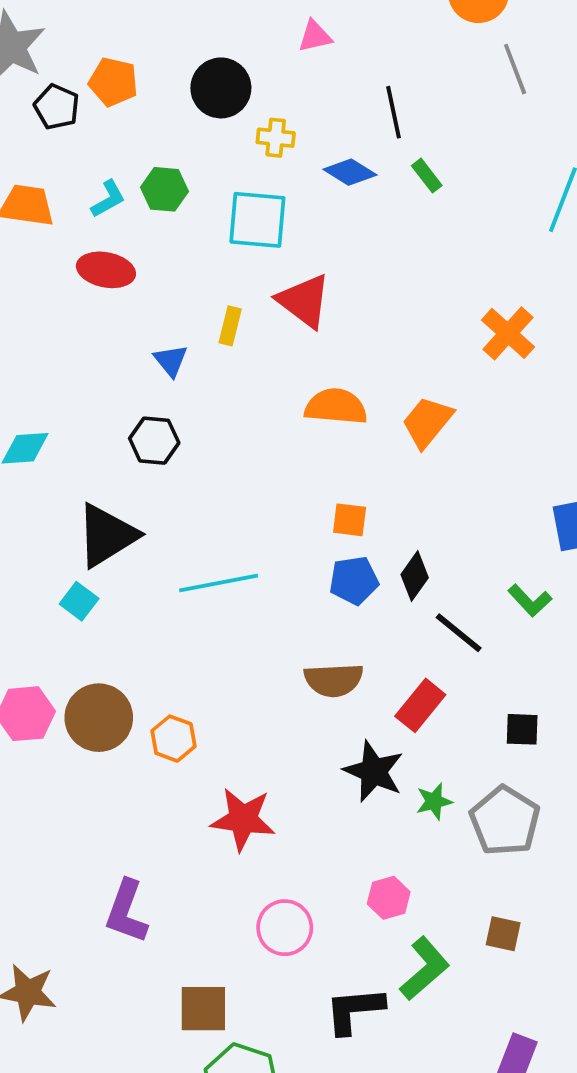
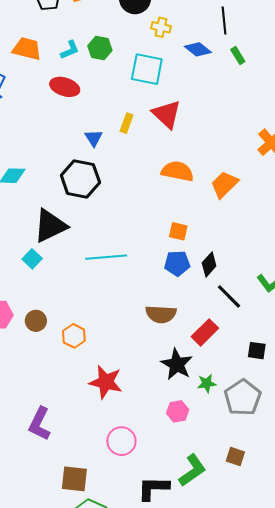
black hexagon: (154, 441) -> (80, 179), size x1.5
brown circle: (99, 718) -> (36, 321), size x0.6
pink hexagon: (389, 898) -> (178, 411), moved

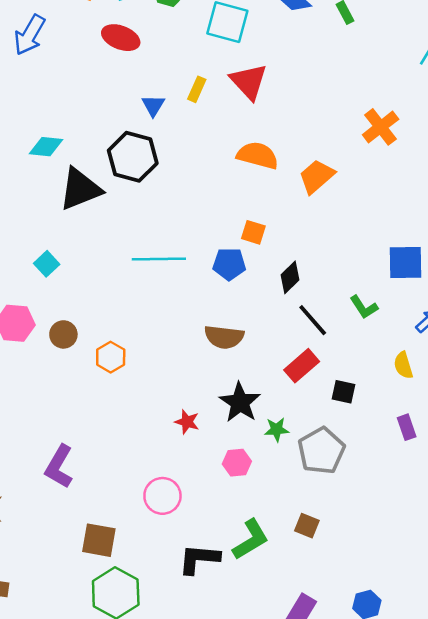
black triangle: (50, 226) -> (80, 189), moved
cyan square: (32, 259) -> (47, 264), moved
blue pentagon: (177, 263) -> (229, 264), moved
red rectangle: (205, 332) -> (302, 366), moved
red star: (106, 382) -> (187, 422), moved, size x0.6

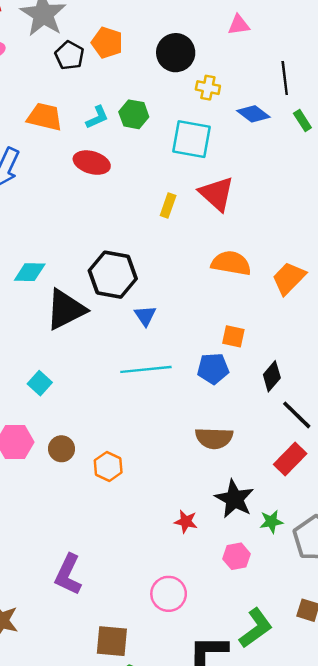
blue triangle: (153, 106) -> (145, 316), moved

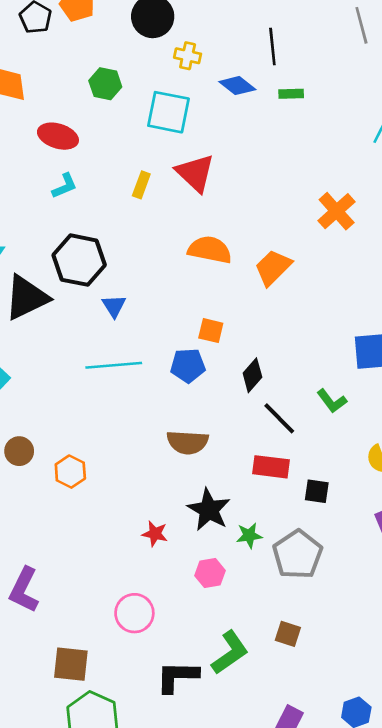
cyan L-shape: (97, 117) -> (65, 186), moved
green rectangle: (302, 121) -> (291, 94), turned -60
red rectangle: (290, 459) -> (271, 467), turned 52

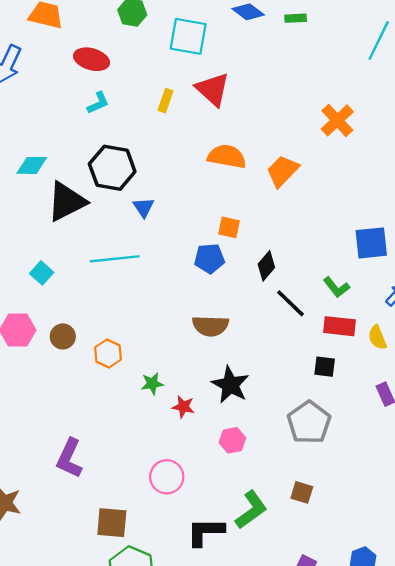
cyan line: (114, 365) -> (115, 259), moved
red rectangle: (271, 467) -> (339, 326), moved
green star: (249, 535) -> (152, 384), moved

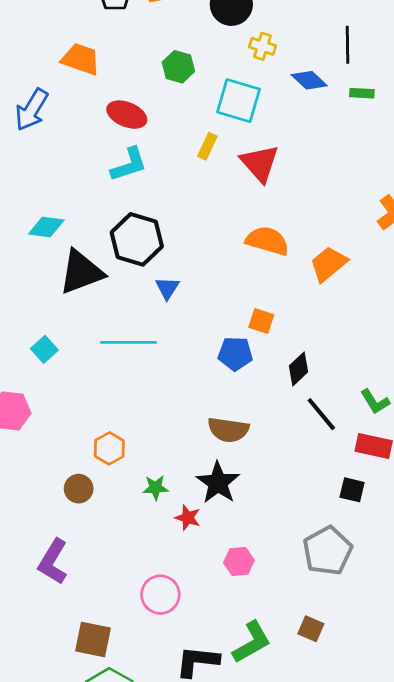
yellow rectangle: (166, 101) -> (207, 146), moved
cyan L-shape: (98, 103) -> (129, 165), size x1.4
brown circle: (63, 336) -> (79, 489), moved
black star: (230, 385) -> (218, 483), moved

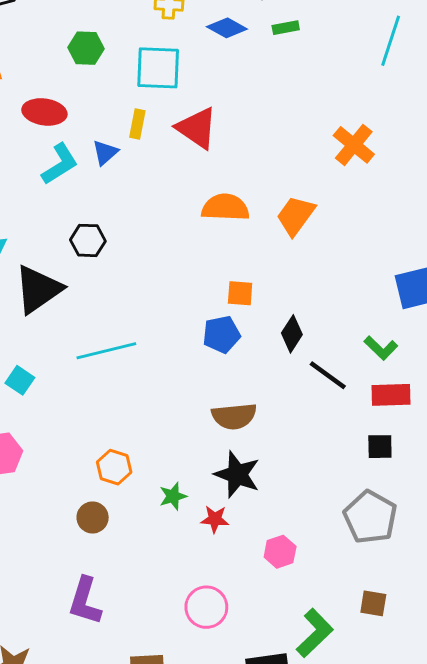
black hexagon: (137, 239) -> (88, 240), size x0.6
blue triangle: (167, 288) -> (105, 153), moved, turned 30

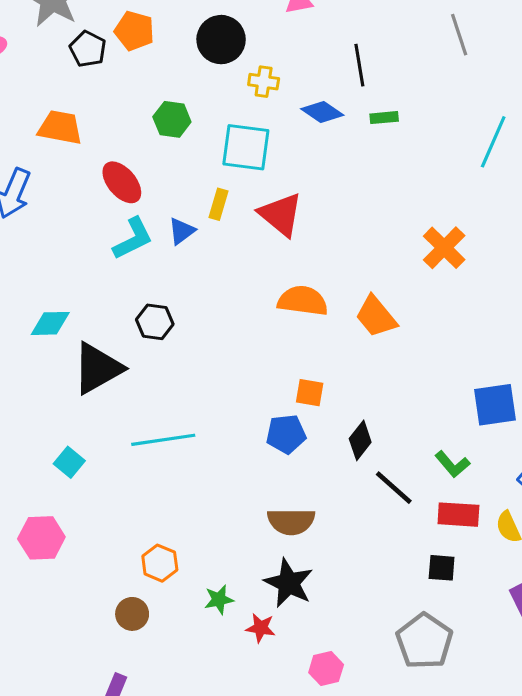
red ellipse: (44, 112) -> (122, 182), turned 36
orange trapezoid: (296, 216) -> (376, 316), turned -81

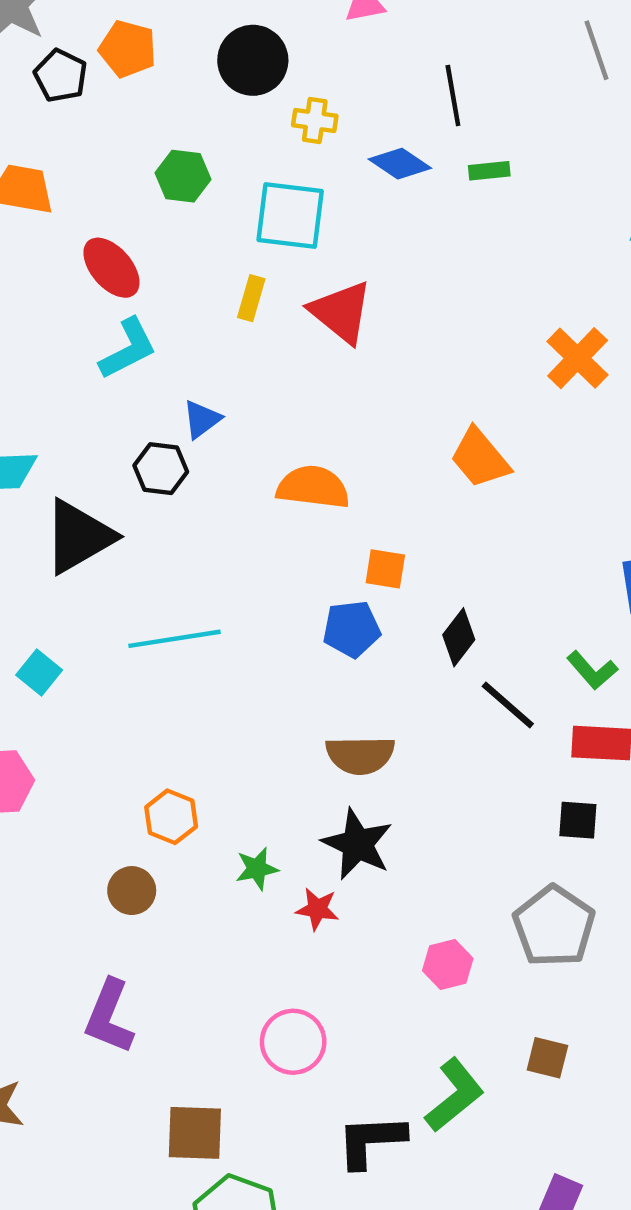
blue triangle: (182, 231) -> (202, 419), moved
orange semicircle: (303, 301) -> (313, 487), moved
pink hexagon: (326, 669) -> (448, 965), moved

